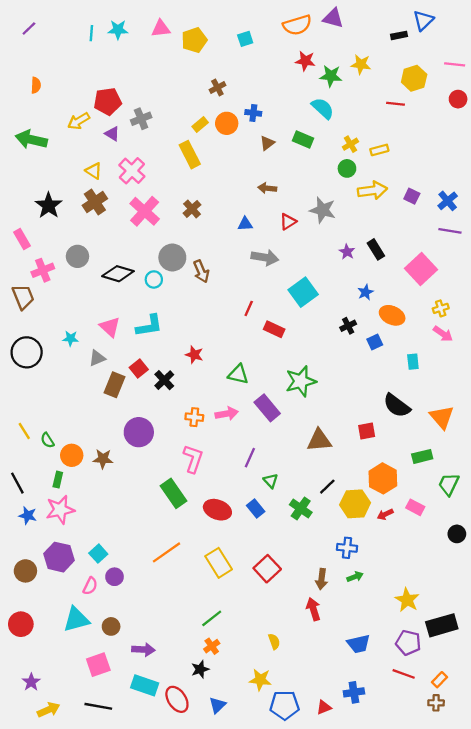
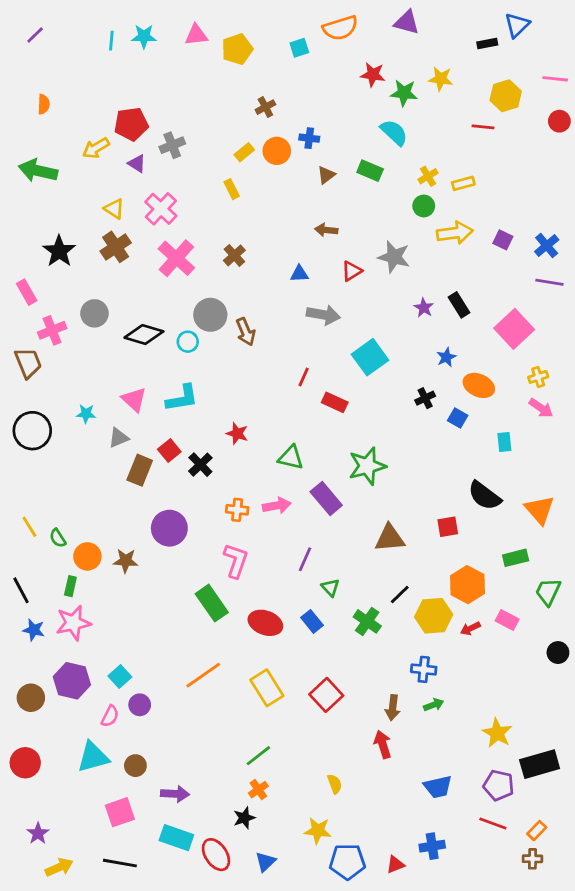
orange semicircle: (297, 25) -> (340, 28), moved
yellow rectangle: (190, 155) -> (232, 189), size x0.6
blue square: (375, 342) -> (458, 418), turned -35

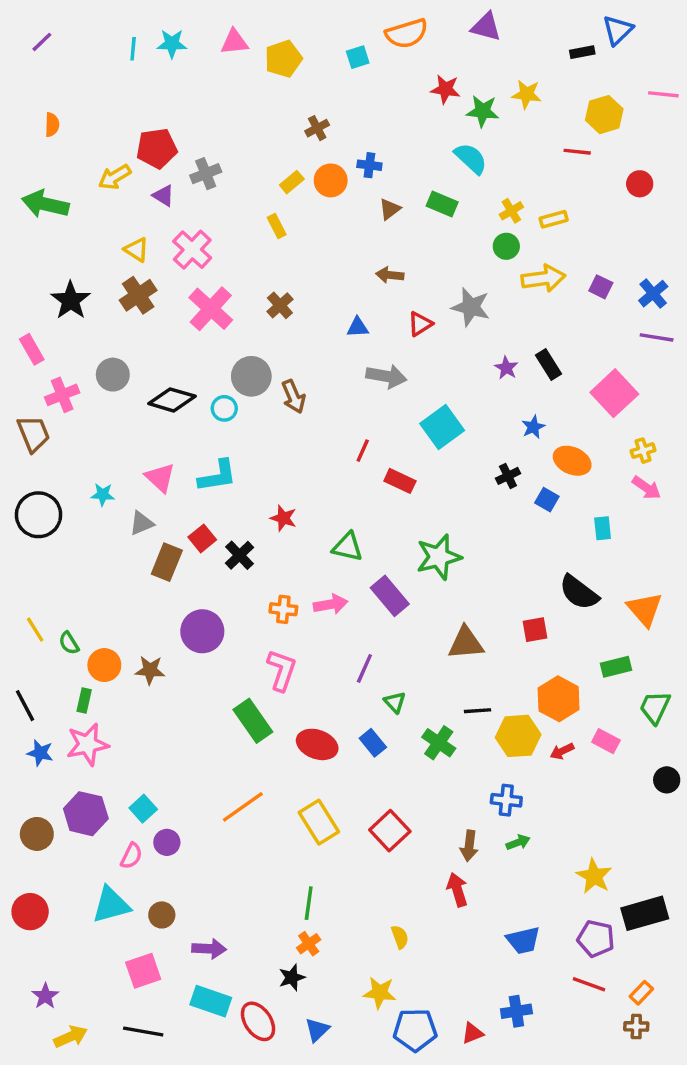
red circle: (559, 121) -> (640, 184), moved
black line: (400, 595) -> (478, 711), turned 40
green line: (258, 756) -> (309, 903), turned -44

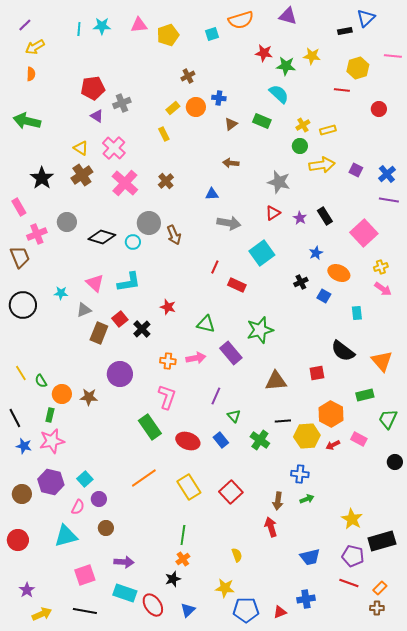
yellow arrow: (114, 177) -> (35, 47), moved
red triangle: (420, 324) -> (273, 213), moved
brown circle: (162, 915) -> (106, 528), moved

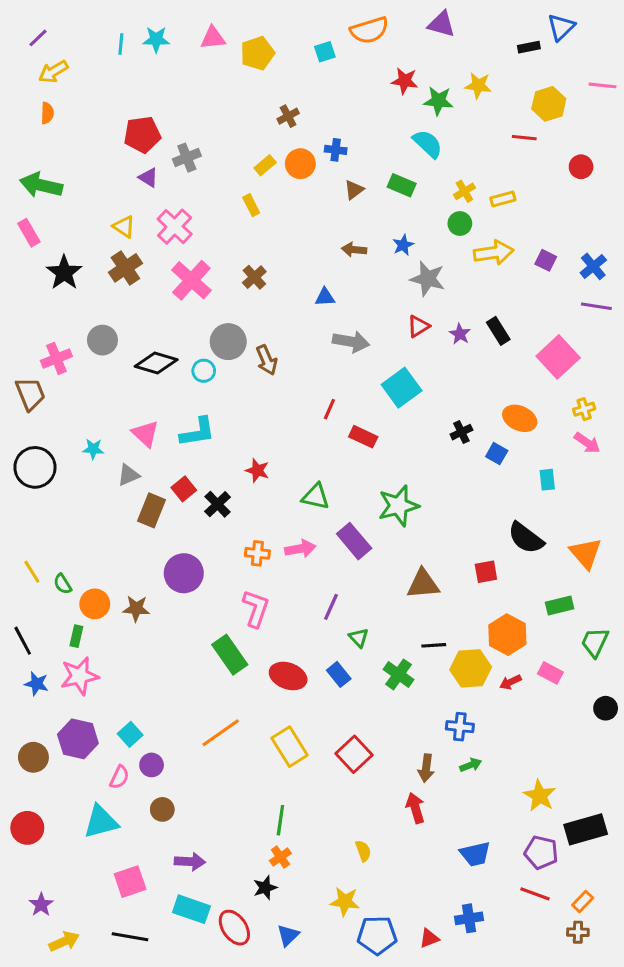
pink rectangle: (19, 207) -> (29, 233), moved
blue star: (316, 253) -> (403, 245), moved

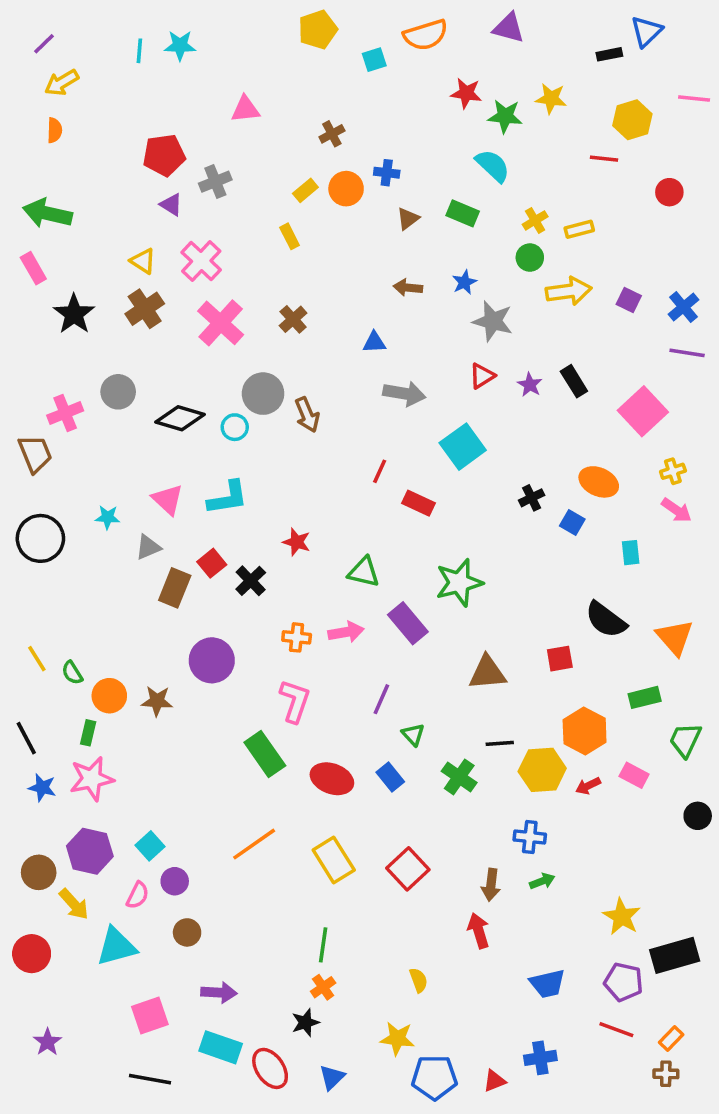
pink triangle: (213, 38) -> (245, 109), moved
yellow pentagon: (257, 53) -> (318, 30), moved
yellow arrow: (64, 941) -> (74, 904), moved, turned 72

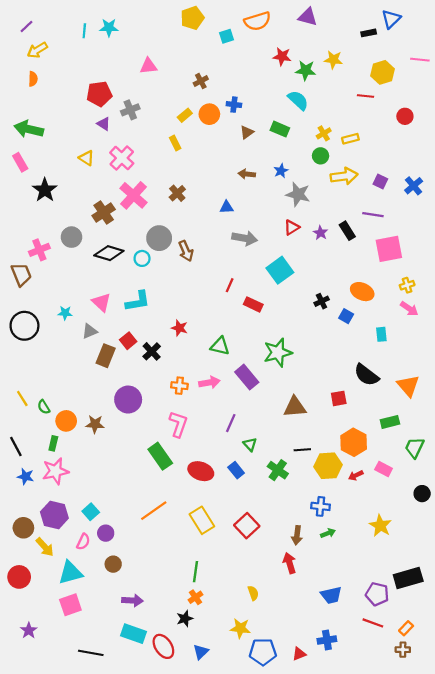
brown cross: (145, 309) -> (104, 212), moved
purple line: (687, 353) -> (373, 215), moved
pink square: (643, 411) -> (389, 249), turned 32
yellow star: (622, 917) -> (380, 526), moved
pink square: (150, 1015) -> (70, 605), moved

